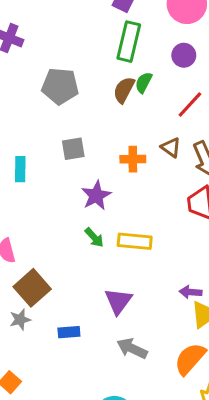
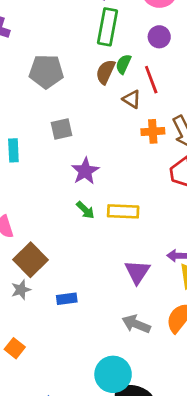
red line: (190, 104) -> (151, 80), moved, turned -60
brown triangle: (171, 148) -> (132, 99), moved
orange cross: (133, 159) -> (153, 131), moved
purple triangle: (118, 301) -> (137, 272), moved
gray arrow: (132, 348) -> (136, 324), moved

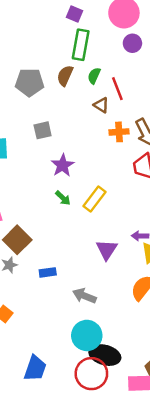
purple circle: (159, 37) -> (132, 43), moved
brown semicircle: (105, 72) -> (65, 76), moved
yellow rectangle: (123, 211) -> (94, 199), turned -55
gray arrow: (136, 324) -> (84, 296), moved

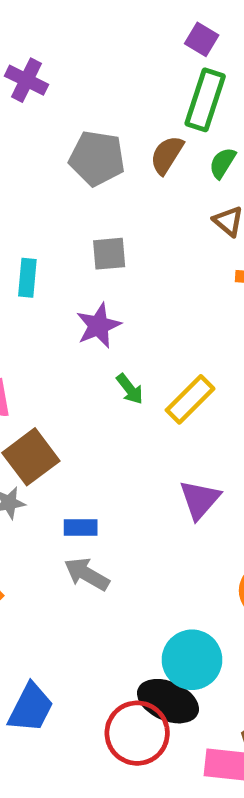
purple star: (63, 165) -> (98, 326), moved
gray arrow: (84, 296) -> (87, 574), moved
cyan circle: (87, 335) -> (192, 660), moved

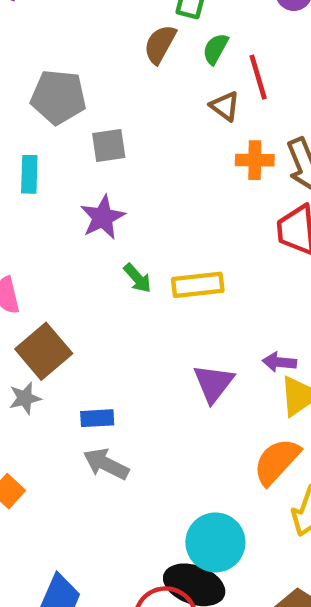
gray pentagon: (97, 158) -> (58, 97), moved
yellow rectangle: (190, 399) -> (198, 285), turned 42

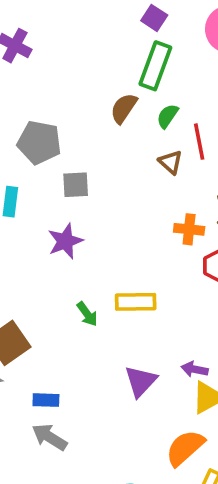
orange cross: (255, 160) -> (189, 229), moved
green arrow: (137, 278) -> (87, 314), moved

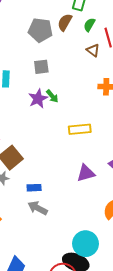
gray pentagon: (39, 142) -> (40, 30), moved
green arrow: (87, 314) -> (52, 96), moved
purple triangle: (141, 381) -> (86, 173), turned 36

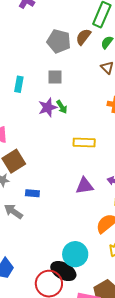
gray arrow: (38, 208) -> (13, 211), moved

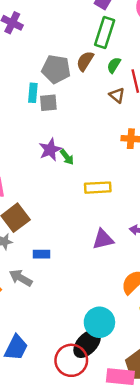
gray square: (55, 77) -> (48, 103), moved
cyan rectangle: (19, 84) -> (33, 93), moved
green arrow: (62, 107) -> (67, 157), moved
black ellipse: (63, 271) -> (87, 344), turned -70

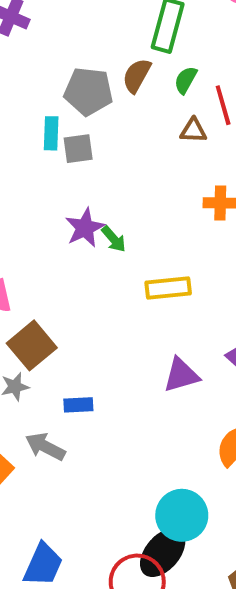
brown triangle: (117, 95) -> (193, 131), turned -35

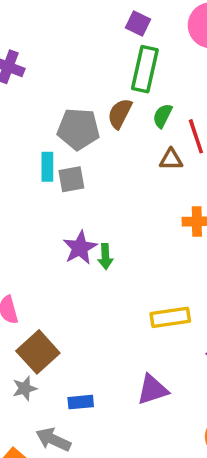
green arrow: (114, 239) -> (105, 257), turned 40
yellow rectangle: (168, 288) -> (170, 317), moved
purple triangle: (181, 375) -> (152, 390), moved

